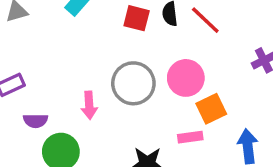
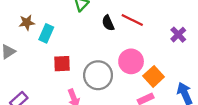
red square: (137, 18) -> (62, 64), moved

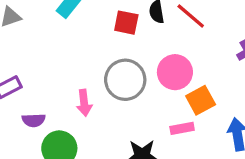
red square: (62, 64) -> (126, 23), moved

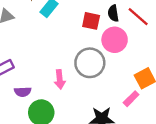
pink circle: (175, 72) -> (115, 40), moved
pink rectangle: (182, 128) -> (131, 99), turned -35

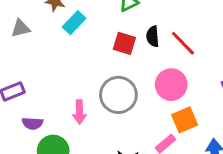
pink circle: (115, 40) -> (171, 85), moved

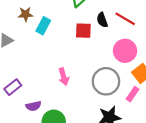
gray circle: (118, 95) -> (106, 81), moved
pink arrow: (79, 112) -> (64, 77), moved

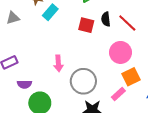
gray circle: (106, 81) -> (83, 81), moved

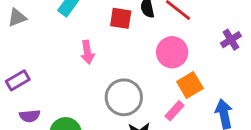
pink arrow: (58, 63) -> (87, 52), moved
purple semicircle: (24, 84) -> (30, 116), moved

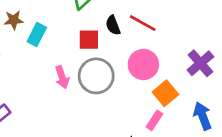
purple cross: (231, 40) -> (200, 63), moved, size x1.4
gray circle: (124, 97) -> (96, 76), moved

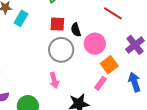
red line: (143, 23) -> (113, 13), moved
black semicircle: (113, 25) -> (76, 30), moved
pink arrow: (62, 77) -> (54, 80), moved

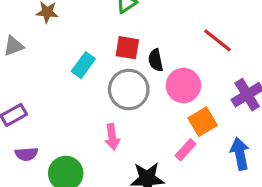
cyan rectangle: (21, 18) -> (83, 65), moved

